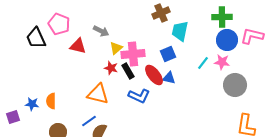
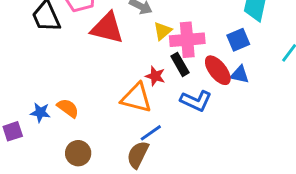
red triangle: (78, 46) -> (107, 28), size x1.4
red star: (111, 68) -> (155, 76), moved
orange semicircle: (51, 101) -> (68, 108), turned 126
blue line: (89, 121) -> (151, 133), moved

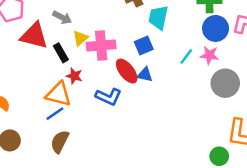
black rectangle: (180, 64) -> (61, 53), moved
blue line: (151, 133) -> (55, 114), moved

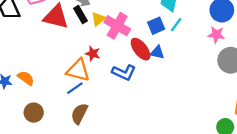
pink cross: (101, 45) -> (117, 26), turned 35
black rectangle: (61, 53) -> (80, 15), moved
cyan line: (186, 56) -> (176, 25), moved

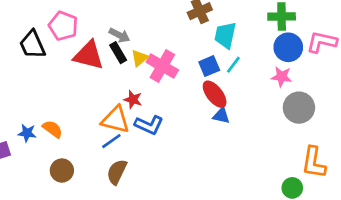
red ellipse: (141, 49) -> (215, 94), moved
blue triangle: (157, 52) -> (221, 116), moved
blue L-shape: (124, 72) -> (149, 125), moved

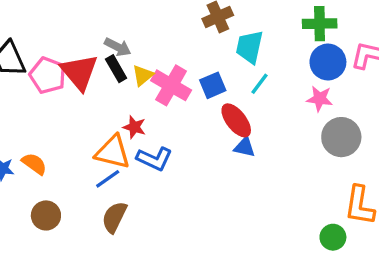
pink pentagon: (63, 26) -> (48, 75), moved
red triangle: (89, 55) -> (79, 72), turned 36
blue square: (209, 66) -> (213, 85), moved

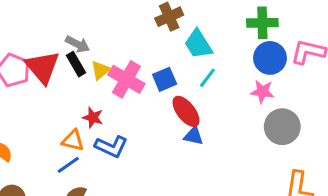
cyan trapezoid: (250, 47) -> (198, 44), turned -44
orange triangle: (113, 152) -> (73, 140), size x0.7

